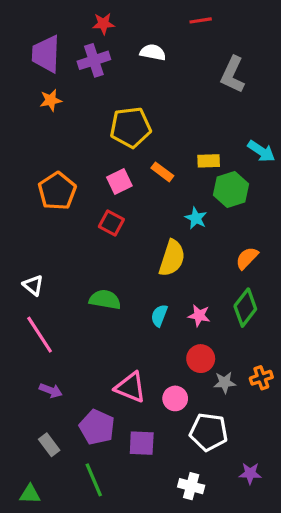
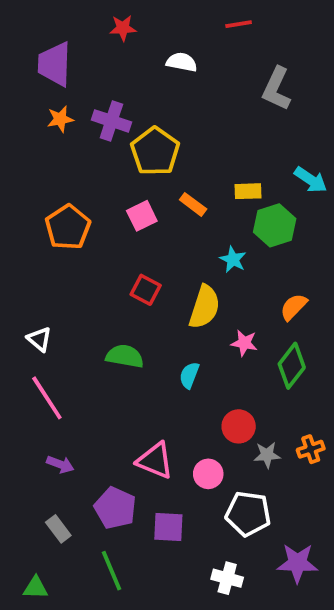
purple cross: (94, 60) -> (111, 121), moved, turned 36
yellow pentagon: (130, 127) -> (155, 151), turned -30
red square: (111, 223) -> (146, 290), moved
pink star: (199, 316) -> (244, 343), moved
purple star: (250, 473) -> (297, 563), size x1.5

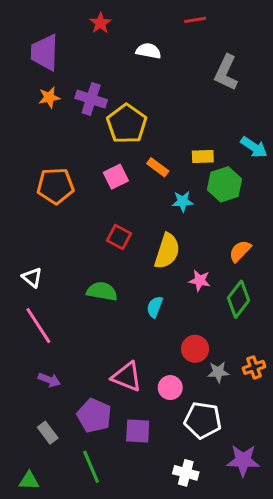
red star: (123, 28) -> (100, 23), turned -30
orange pentagon: (68, 227) -> (55, 186), turned 30
cyan star: (233, 259) -> (183, 201), moved, turned -30

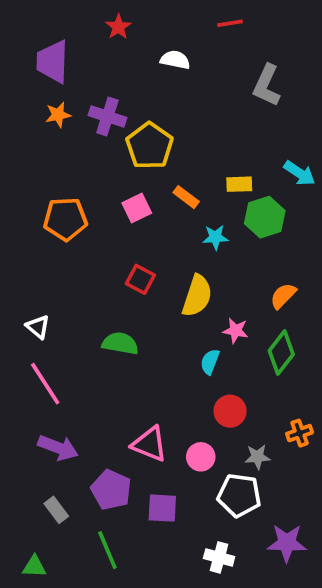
cyan semicircle: (155, 307) -> (210, 362), moved
gray star: (218, 372) -> (257, 457), moved
purple arrow: (49, 380) -> (58, 448), size x1.5

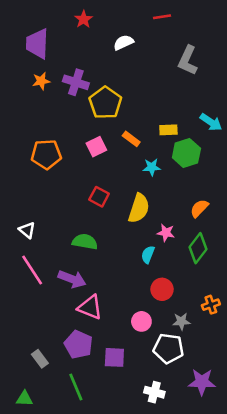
white semicircle: (175, 60) -> (123, 42), turned -36
pink triangle: (150, 444) -> (90, 307), moved
purple arrow: (58, 448) -> (72, 279), moved

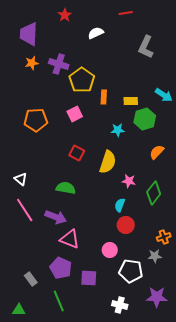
orange rectangle: (131, 139) -> (104, 97), moved, turned 56
orange semicircle: (199, 208) -> (157, 152), moved
cyan semicircle: (148, 255) -> (120, 205), moved
gray star: (181, 321) -> (155, 256), moved

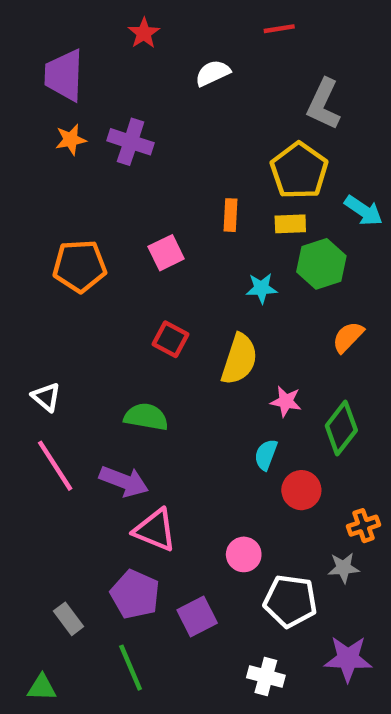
yellow pentagon: (82, 80) -> (299, 171), moved
red circle: (126, 225) -> (301, 490), moved
purple square: (89, 278) -> (197, 617), turned -30

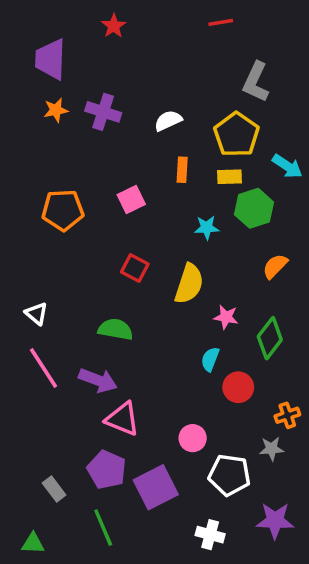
white semicircle: (213, 73) -> (168, 121), moved
purple square: (197, 617) -> (156, 487), size x1.4

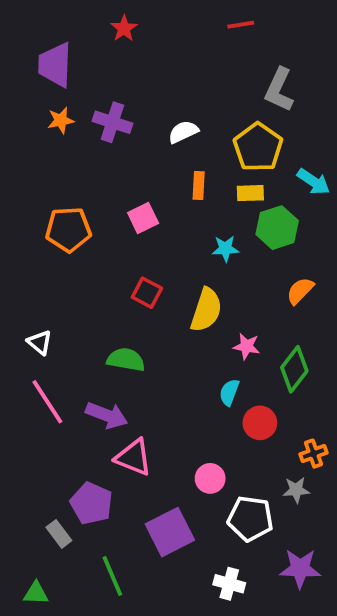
purple pentagon: (107, 470) -> (91, 503), moved

